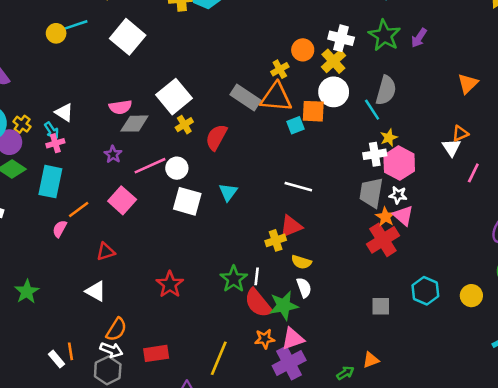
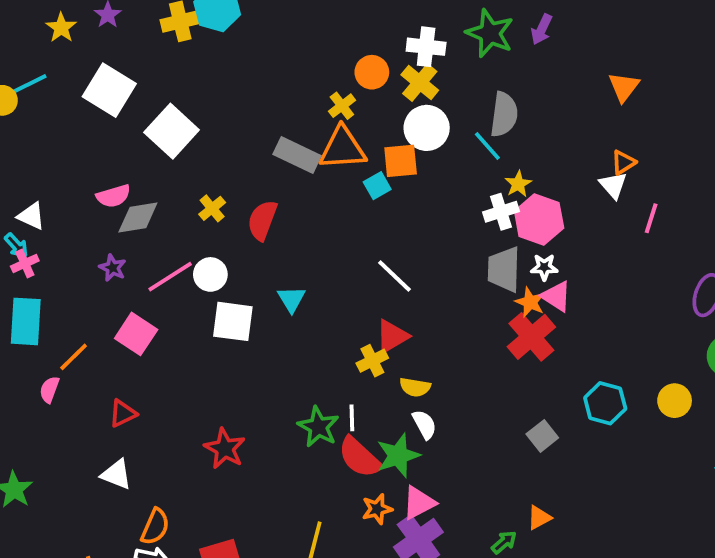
white square: (174, 97) -> (172, 131), moved
white line: (298, 187) -> (395, 276), turned 36
gray square: (381, 306) -> (542, 436), turned -30

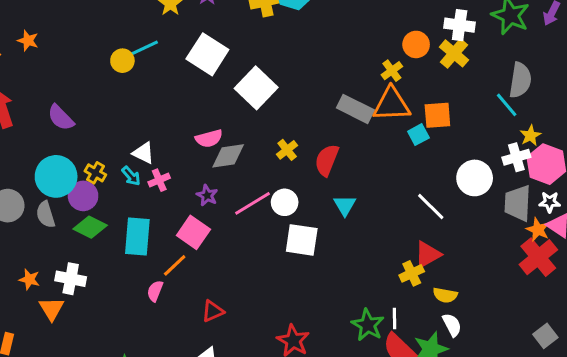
white circle: (427, 128) -> (475, 178), moved
pink cross: (25, 263) -> (159, 180), moved
cyan triangle: (292, 299) -> (345, 205), moved
pink square: (136, 334) -> (193, 232), moved

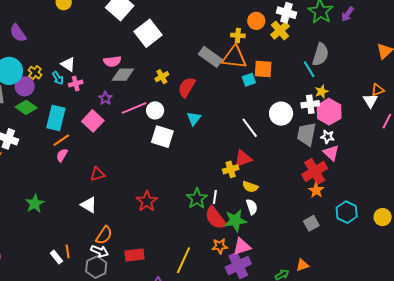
yellow cross: (392, 71) -> (238, 35), turned 32
orange star: (538, 230) -> (316, 190), moved
orange line: (175, 265) -> (61, 140), moved

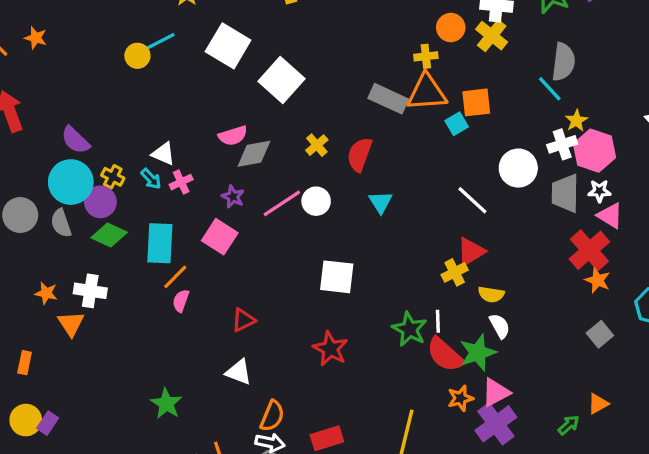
purple semicircle: (18, 33) -> (75, 140), moved
white square: (162, 137) -> (337, 277), moved
green star: (35, 204) -> (166, 404), moved

